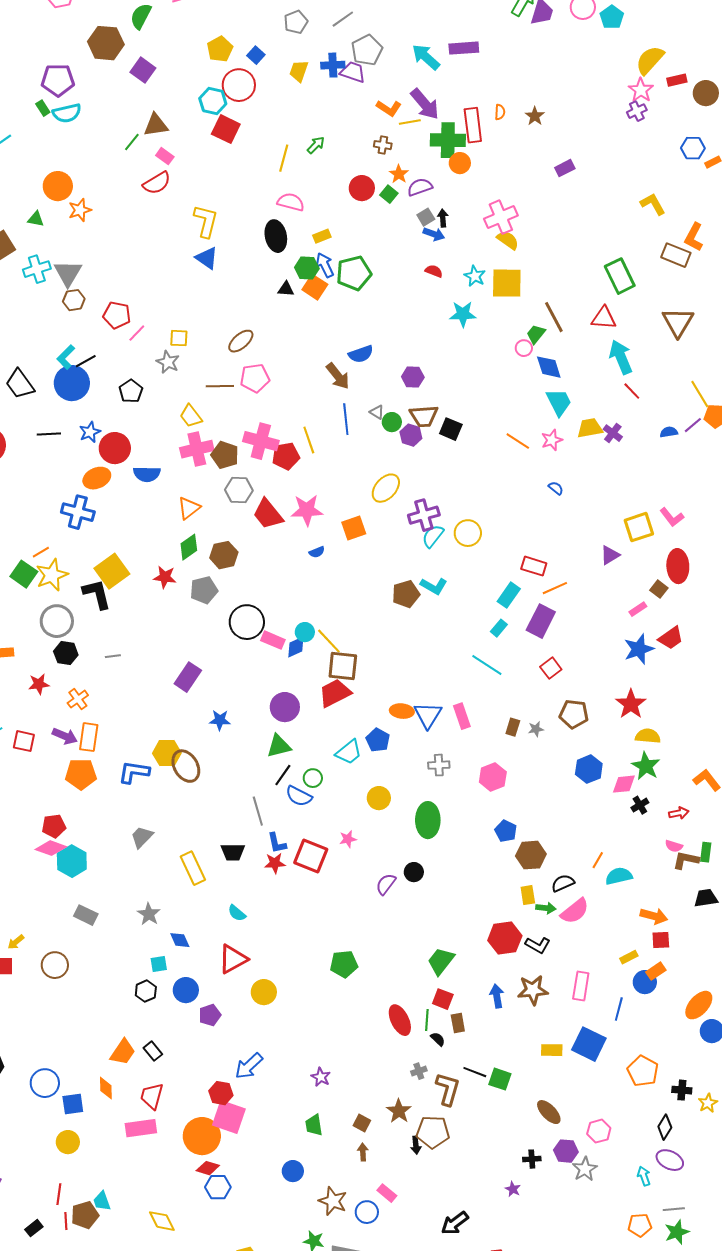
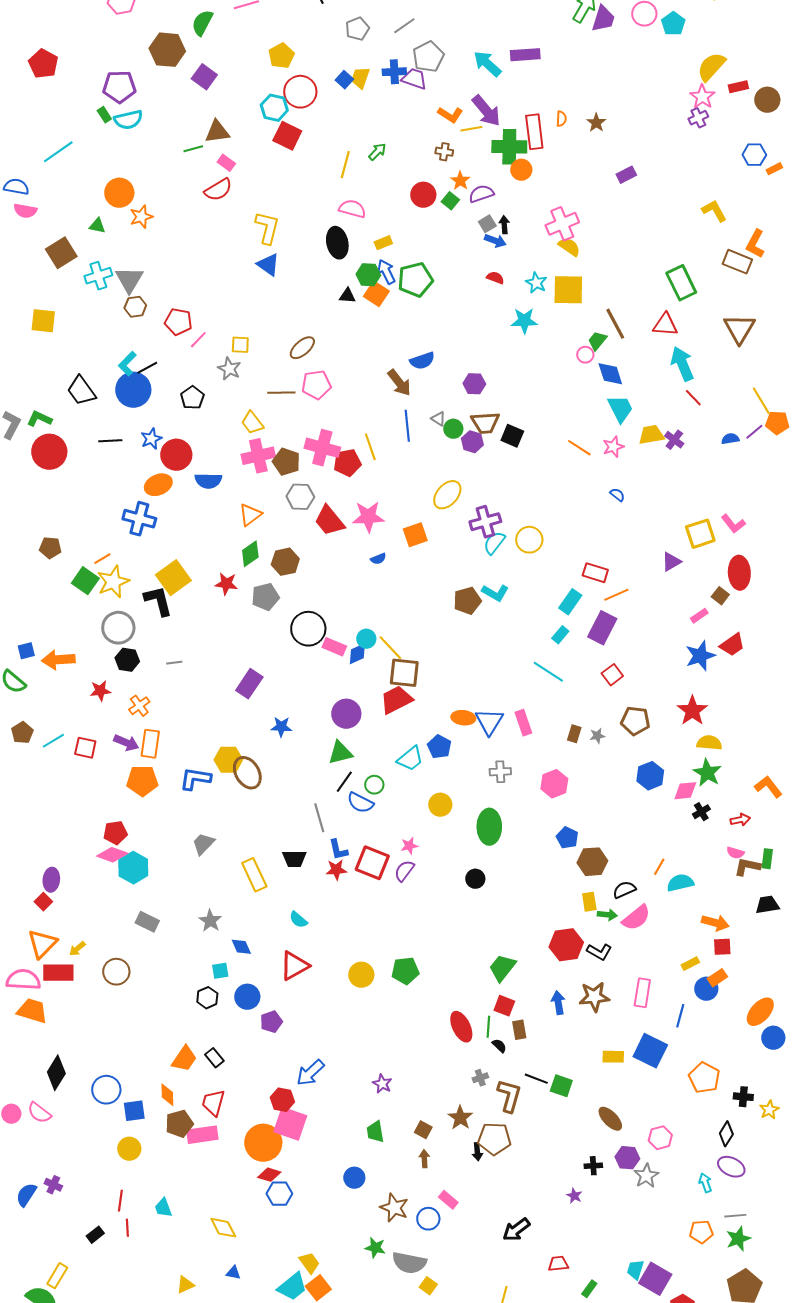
blue square: (256, 55) -> (344, 80), moved
green line: (132, 142) -> (193, 149), turned 36
purple semicircle: (386, 884) -> (404, 871), moved
yellow circle: (264, 992) -> (361, 975), moved
brown pentagon: (85, 1215) -> (179, 1124), moved

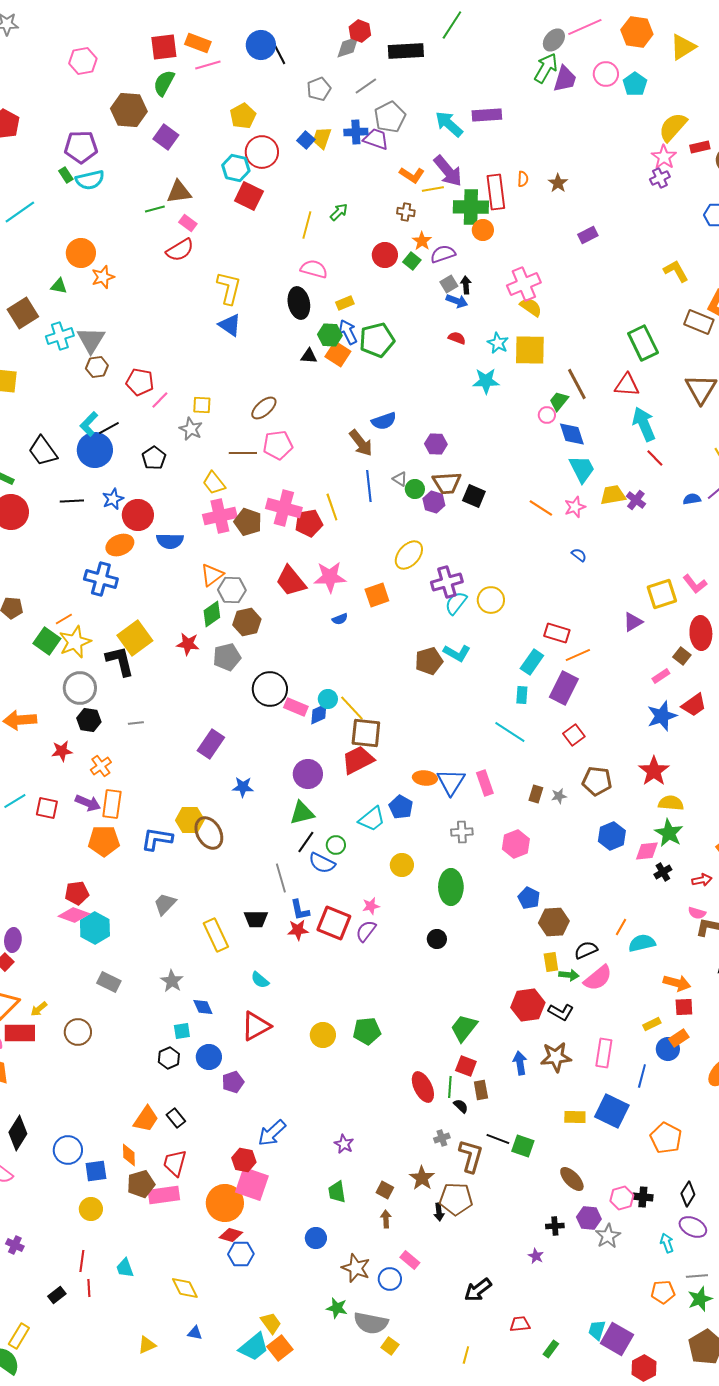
gray hexagon: (300, 497) -> (232, 590), moved
cyan rectangle: (560, 635) -> (522, 695), turned -36
black cross: (743, 1097) -> (643, 1197), moved

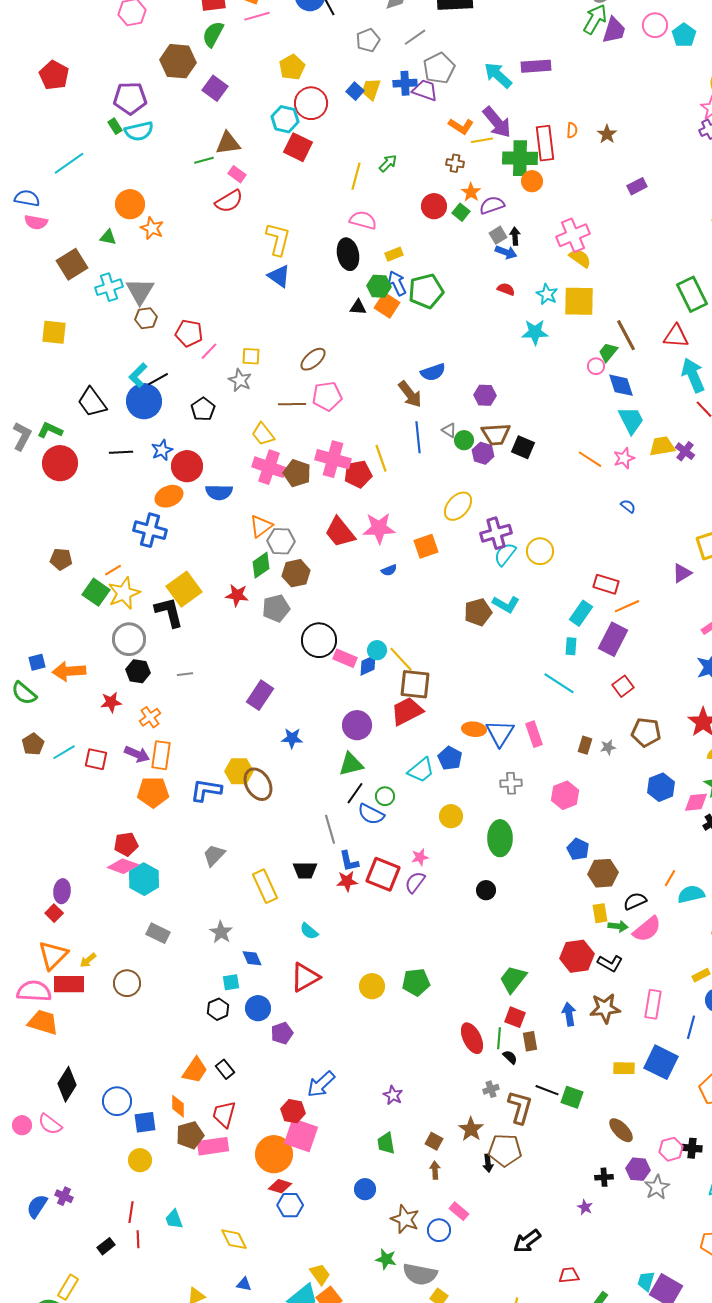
orange star: (103, 277) -> (152, 228), turned -30
pink cross: (220, 516) -> (269, 467), turned 32

